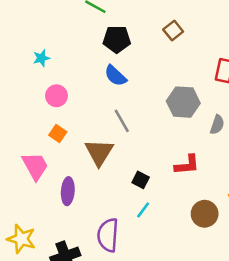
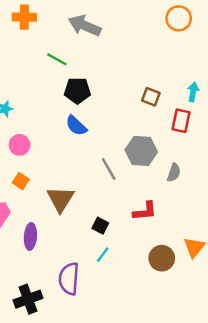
brown square: (173, 31) -> (151, 97), moved, turned -30
gray line: (122, 121) -> (109, 169), moved

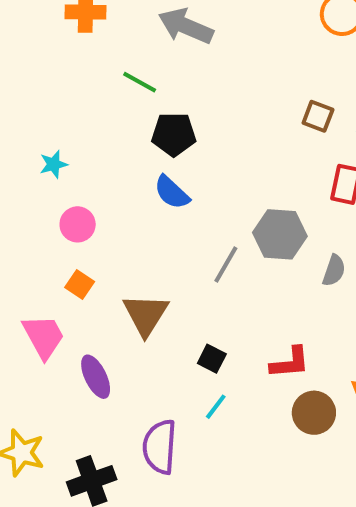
brown square: (151, 97) -> (318, 116), moved
gray line: (109, 169) -> (226, 264), turned 60
red L-shape: (145, 211) -> (290, 363), moved
purple ellipse: (30, 236) -> (96, 377), turned -30

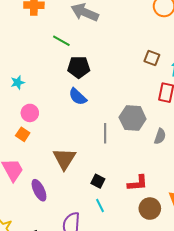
gray line: (226, 264) -> (105, 133), turned -30
orange square: (80, 285) -> (23, 134), moved
cyan line: (216, 407) -> (100, 205), turned -64

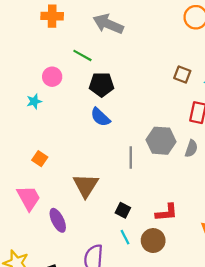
pink circle: (30, 113) -> (52, 77), moved
gray semicircle: (160, 136) -> (191, 149), moved
brown circle: (150, 209) -> (153, 241), moved

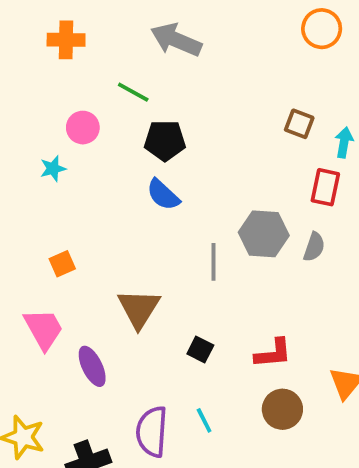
orange cross: (52, 16) -> (66, 40), moved
orange square: (40, 159) -> (62, 264), turned 32
cyan line: (125, 237) -> (204, 420), moved
brown circle: (153, 241) -> (282, 409), moved

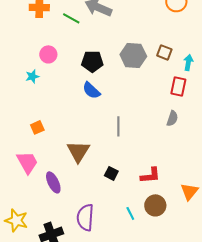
green line: (133, 92) -> (71, 18), moved
gray hexagon: (264, 234) -> (133, 55), moved
cyan line: (204, 420) -> (130, 213), moved

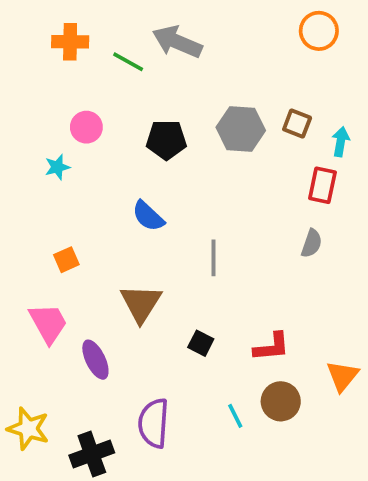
blue semicircle: (91, 90) -> (148, 216), moved

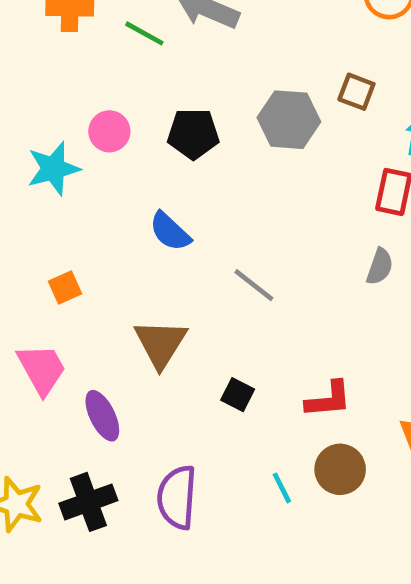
brown square: (297, 123) -> (356, 92), moved
pink circle: (86, 127) -> (109, 131), moved
cyan star: (57, 167) -> (53, 169), size x1.6
gray line: (214, 258) -> (254, 285), turned -52
black cross: (92, 454) -> (88, 502), moved

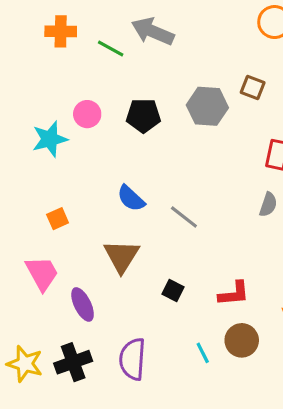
blue semicircle: (170, 232) -> (131, 198), moved

